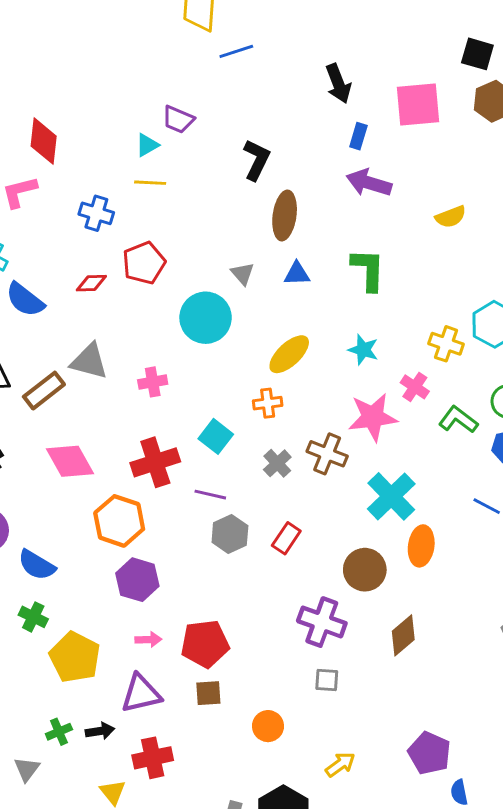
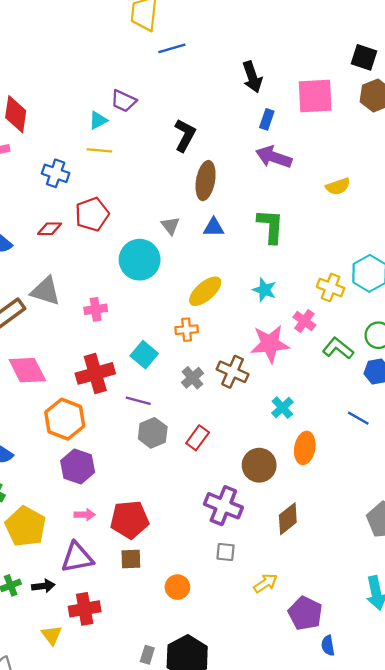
cyan cross: (391, 496) -> (282, 408), size x0.6
yellow arrow: (340, 764) -> (265, 583), moved

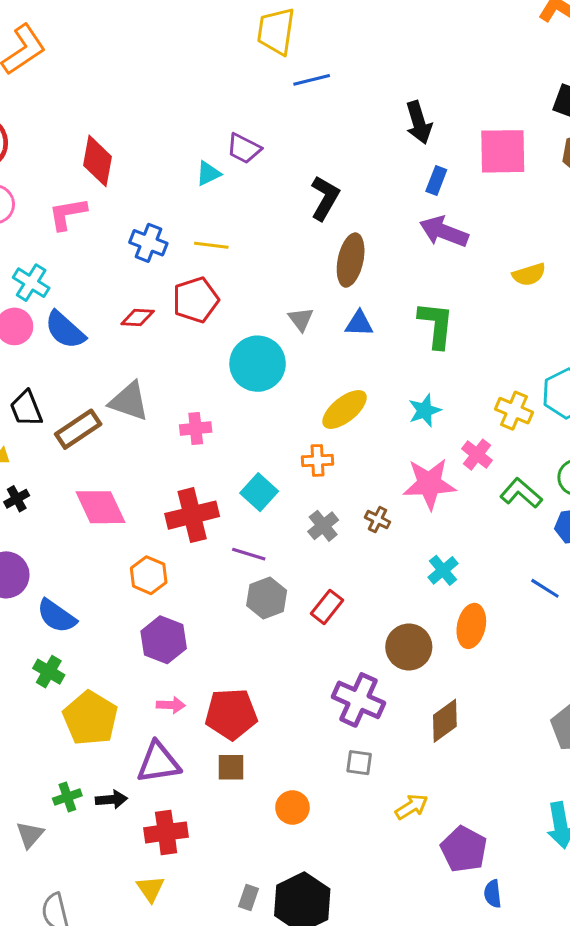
yellow line: (99, 150) -> (211, 245), moved
cyan star: (264, 290) -> (425, 410), turned 30
brown cross: (233, 372) -> (378, 520), size x0.6
orange hexagon: (65, 419) -> (149, 575), size x0.7
yellow triangle: (52, 635) -> (150, 889), moved

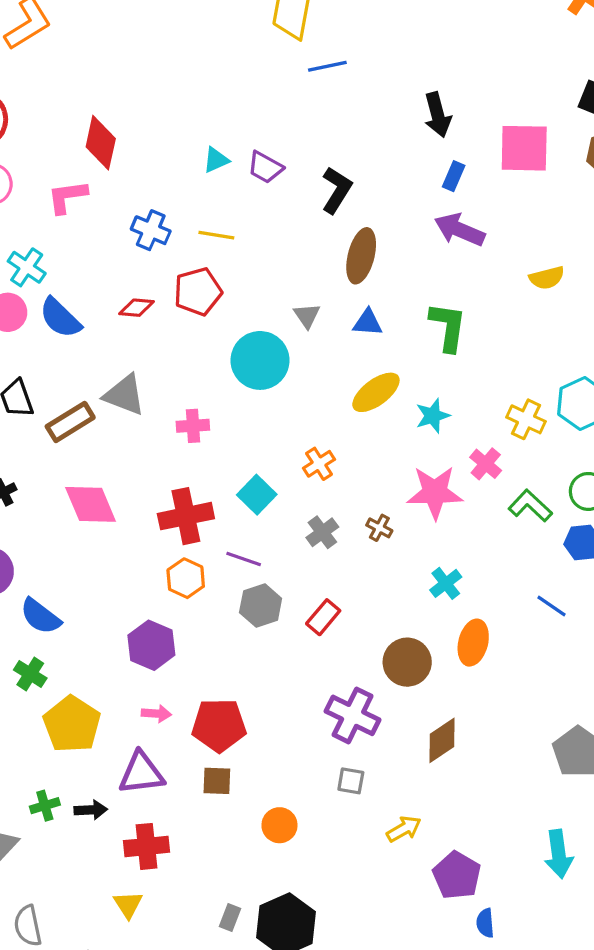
purple trapezoid: (244, 148) -> (265, 167), moved
yellow ellipse: (345, 409) -> (376, 392), moved
orange cross: (318, 460) -> (319, 464), turned -32
orange hexagon: (149, 575) -> (186, 578), moved

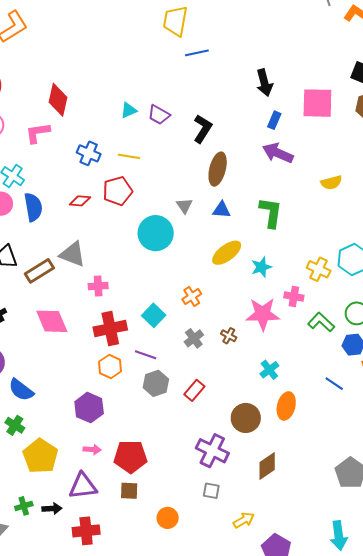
blue semicircle: (60, 318) -> (33, 207), turned -144
pink cross: (193, 426) -> (98, 286), moved
pink cross: (486, 464) -> (294, 296), turned -30

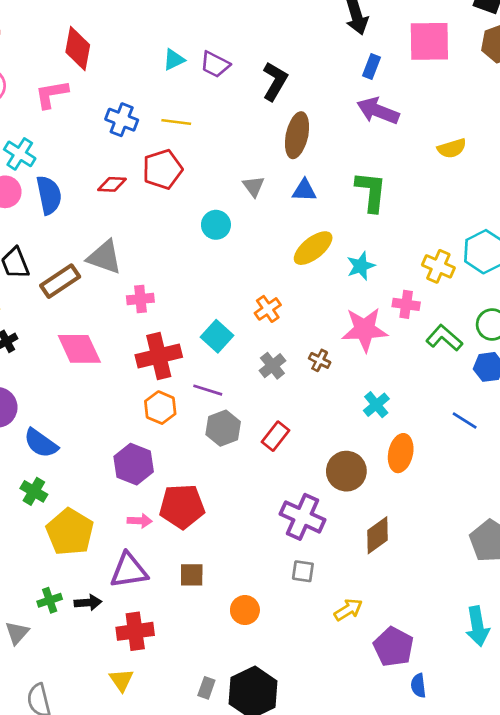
cyan circle: (156, 233) -> (216, 225), size x0.6
red pentagon: (131, 457) -> (182, 506), moved

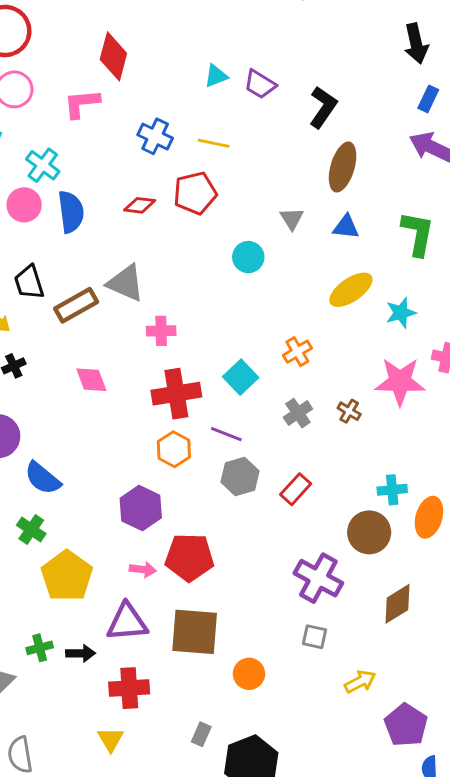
pink diamond: (79, 349) -> (91, 380), size x0.7
cyan cross: (376, 405) -> (392, 490), moved, turned 30
brown square: (192, 575) -> (195, 632), size x1.8
gray rectangle: (206, 688) -> (201, 734), moved

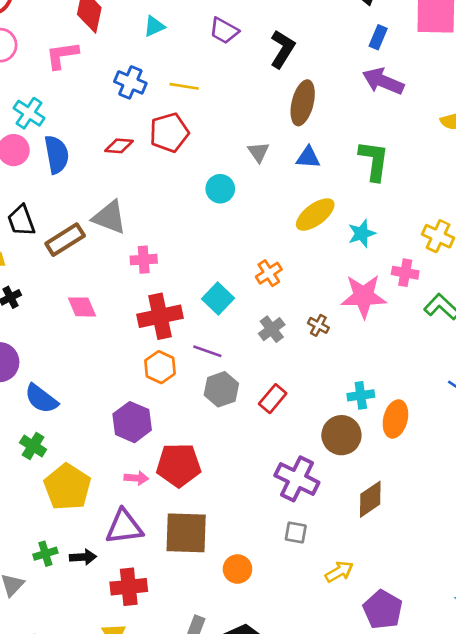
cyan triangle: (216, 76) -> (154, 26), moved

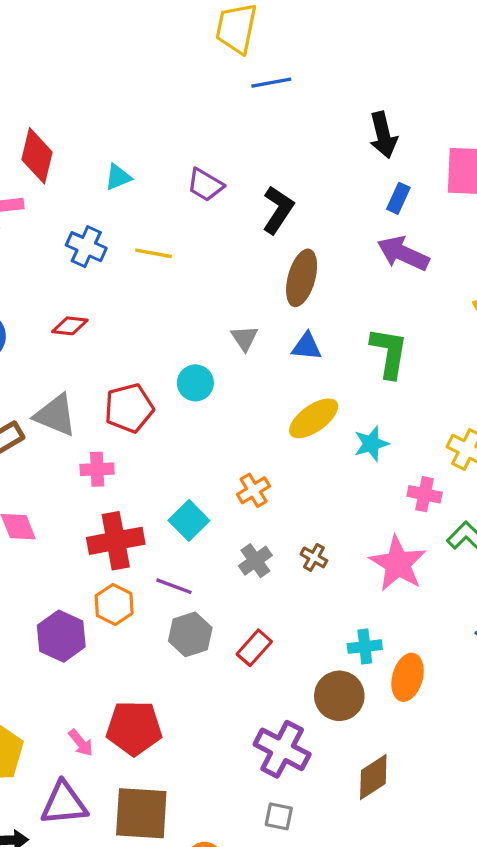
red pentagon: (169, 133) -> (129, 408), moved
pink star: (364, 296) -> (398, 564), moved, turned 30
purple hexagon: (132, 422) -> (61, 636), moved
pink arrow: (136, 478) -> (81, 743), turned 45

